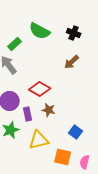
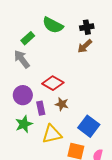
black cross: (74, 33) -> (87, 27), turned -32
brown arrow: (72, 62) -> (85, 46), moved
blue square: (76, 132) -> (89, 126), size x1.5

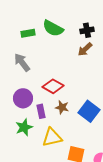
green rectangle: (28, 38) -> (28, 33), moved, turned 32
blue square: (89, 126) -> (89, 111), moved

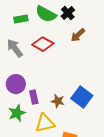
black cross: (87, 30) -> (68, 13), moved, turned -32
red diamond: (53, 86) -> (43, 44), moved
brown star: (62, 107) -> (58, 101), moved

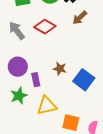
brown star: (58, 101) -> (60, 69), moved

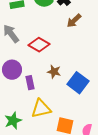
red diamond: (45, 27) -> (39, 45), moved
green star: (19, 96) -> (13, 121), moved

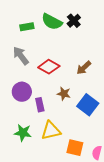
brown arrow: (74, 21) -> (84, 68), moved
green star: (13, 121) -> (23, 133), moved, turned 30

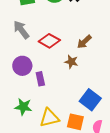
brown star: (64, 94) -> (71, 62), moved
blue square: (88, 105) -> (90, 100), moved
yellow triangle: (51, 131) -> (49, 118), moved

